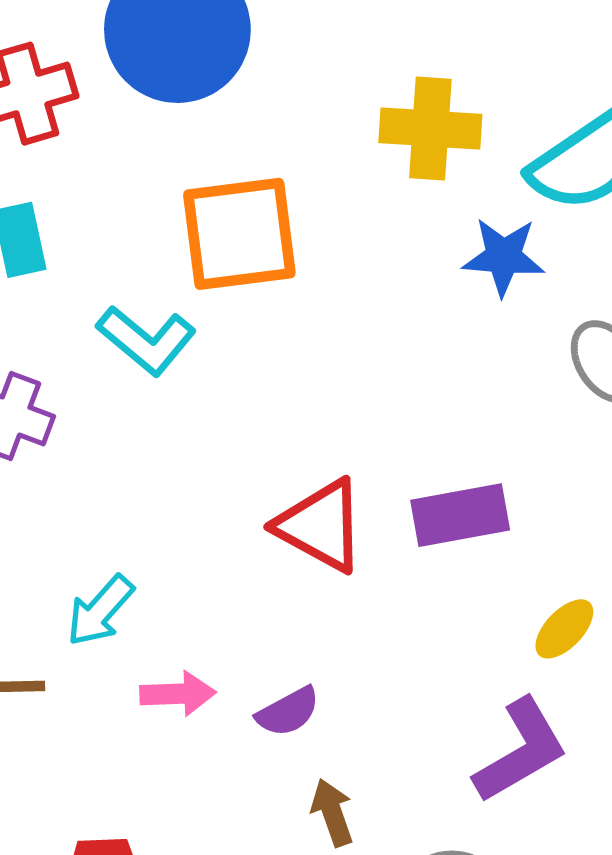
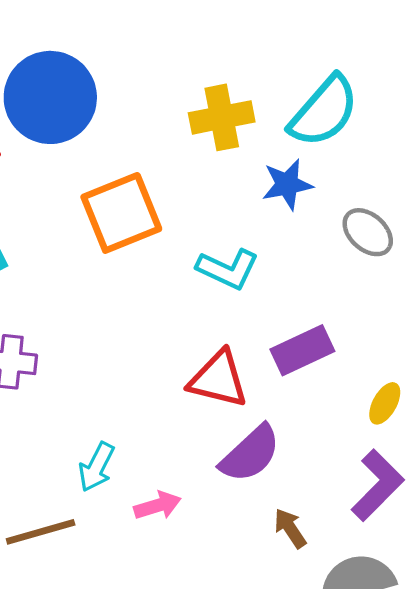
cyan L-shape: (146, 340) -> (228, 269), moved
purple semicircle: (288, 712) -> (250, 454), moved, size x1.6
brown arrow: (332, 813) -> (290, 528), moved

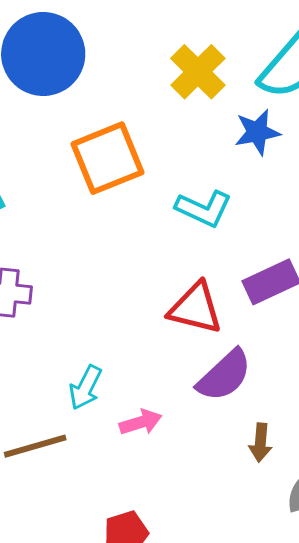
yellow cross: (222, 117) -> (198, 72), turned -34
brown arrow: (290, 528) -> (260, 443), turned -141

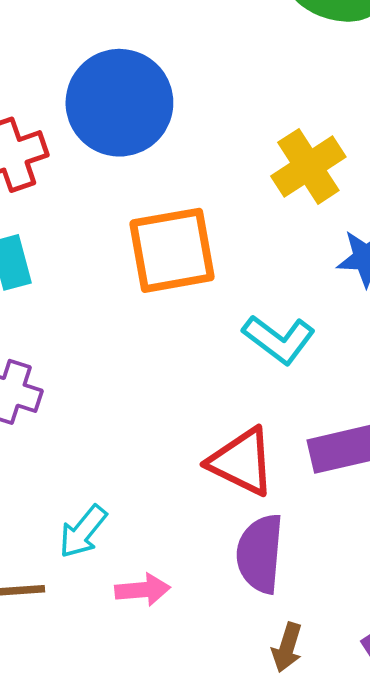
purple semicircle: (224, 375) -> (260, 554), turned 126

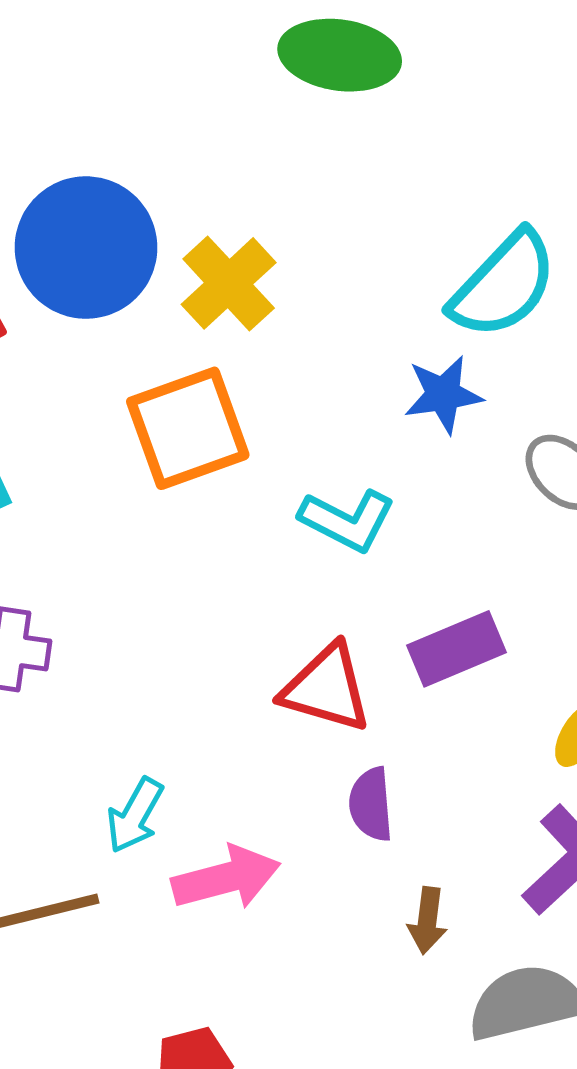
yellow cross: (308, 166) -> (229, 283), moved
purple semicircle: (260, 554) -> (371, 804), size x0.7
pink arrow: (143, 590) -> (226, 878), size x1.5

